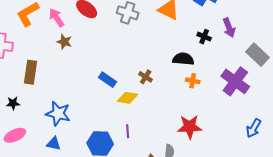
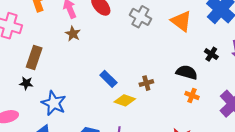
brown cross: (146, 77) -> (146, 83), turned 32
black star: (13, 103) -> (26, 83), moved

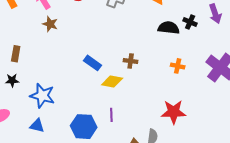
brown rectangle: (34, 58) -> (16, 54), size x0.7
black semicircle: (187, 72) -> (169, 28), moved
brown cross: (146, 83) -> (131, 61), turned 32

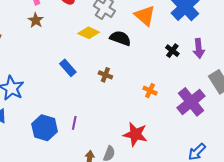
black semicircle: (169, 28) -> (120, 38), moved
yellow diamond: (112, 82) -> (89, 33), moved

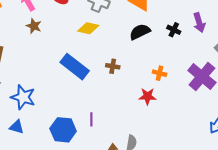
black semicircle: (120, 38) -> (140, 32), moved, turned -35
blue rectangle: (68, 68) -> (75, 67), size x1.6
red star: (135, 134) -> (147, 96), moved, size x0.7

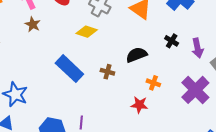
purple arrow: (199, 23) -> (198, 48), moved
black semicircle: (140, 32) -> (137, 55), moved

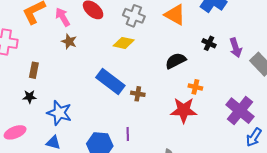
brown cross: (107, 72) -> (138, 94), moved
purple cross: (195, 90) -> (240, 111), moved
red star: (139, 105) -> (184, 110), size x1.5

